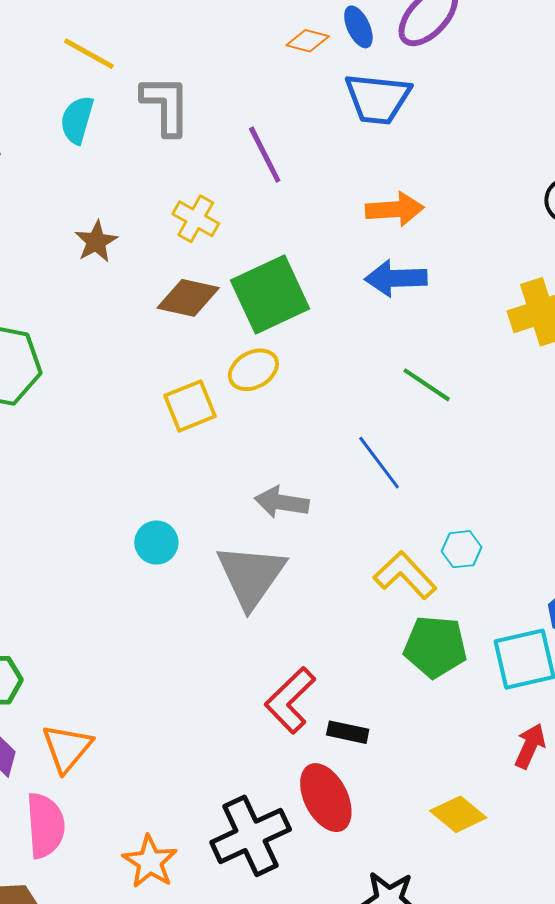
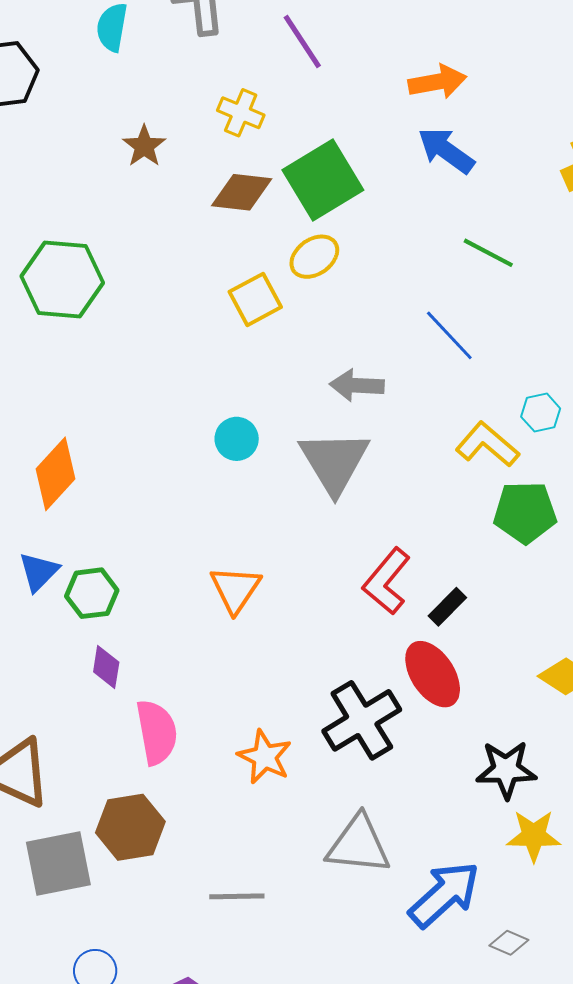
blue arrow: (396, 278) -> (446, 150), turned 44
black rectangle: (348, 732) -> (447, 607), turned -51
orange triangle: (67, 748) -> (235, 589), moved

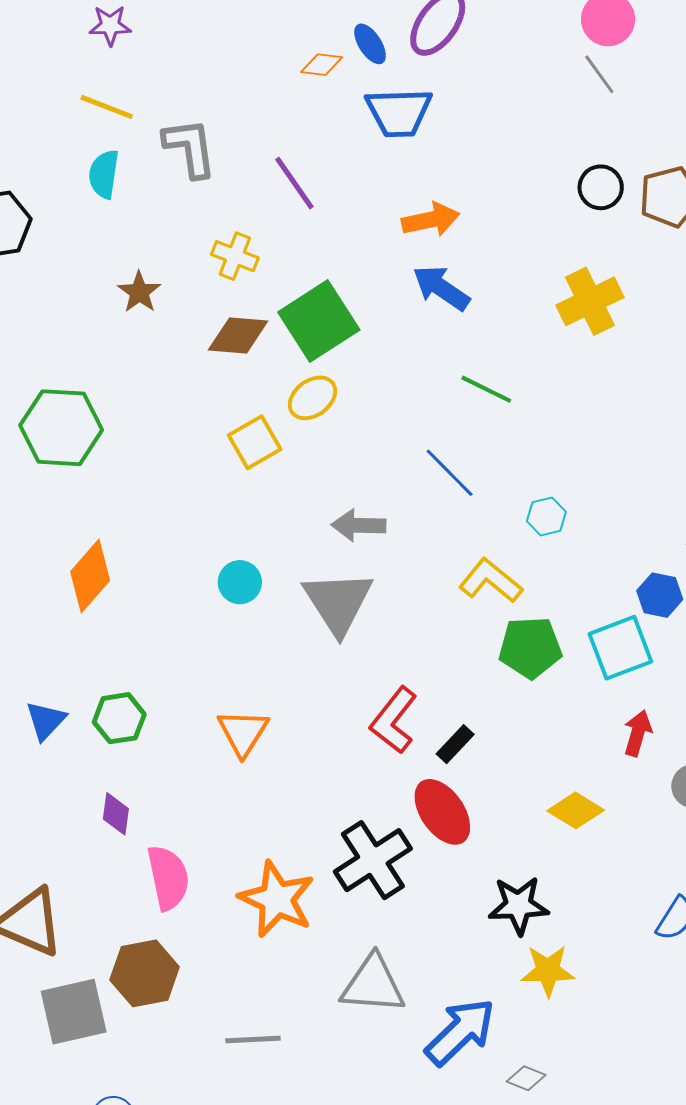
cyan hexagon: (541, 413) -> (546, 516), moved
orange diamond: (56, 474) -> (90, 576), moved
green hexagon: (92, 593) -> (119, 718), moved
orange star: (265, 757) -> (277, 899), size x1.4

